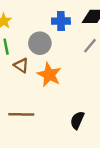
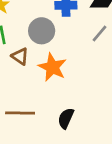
black semicircle: (77, 120) -> (66, 118), moved

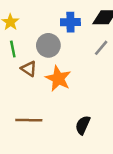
black semicircle: (66, 118) -> (83, 125), moved

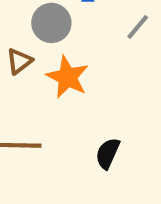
brown triangle: (29, 69) -> (19, 61), turned 49

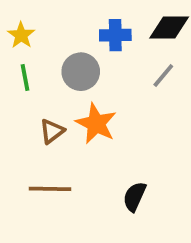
brown triangle: (19, 61) -> (52, 131), moved

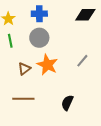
blue cross: (115, 35) -> (39, 14), moved
gray line: (163, 76) -> (82, 61), moved

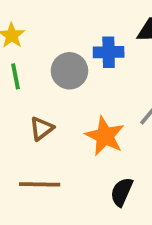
blue cross: (39, 14) -> (109, 52), moved
orange star: (47, 65) -> (105, 136), moved

